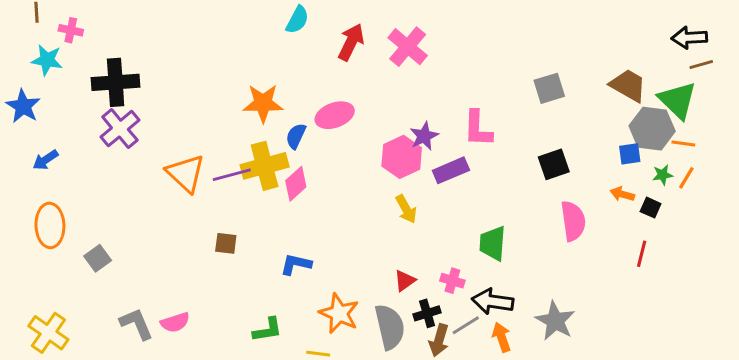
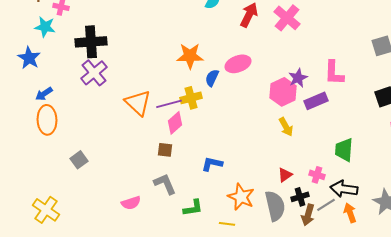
yellow cross: (265, 166) -> (191, 98), size x0.7
pink diamond: (296, 184) -> (175, 123), moved
orange ellipse: (50, 225) -> (47, 120), moved
gray L-shape: (136, 324) -> (165, 184), moved

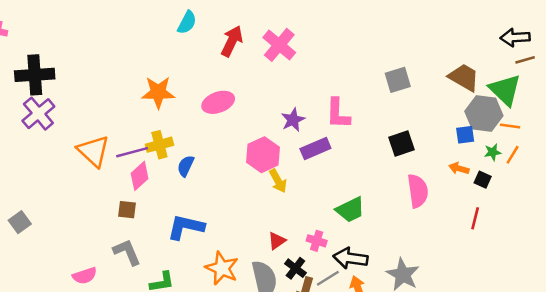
blue semicircle: (212, 78) -> (186, 166), moved
pink hexagon: (283, 92) -> (263, 155), moved
green trapezoid: (344, 150) -> (350, 210), turned -120
blue L-shape: (212, 164) -> (186, 227), size x1.4
black cross: (300, 197) -> (295, 268), turned -36

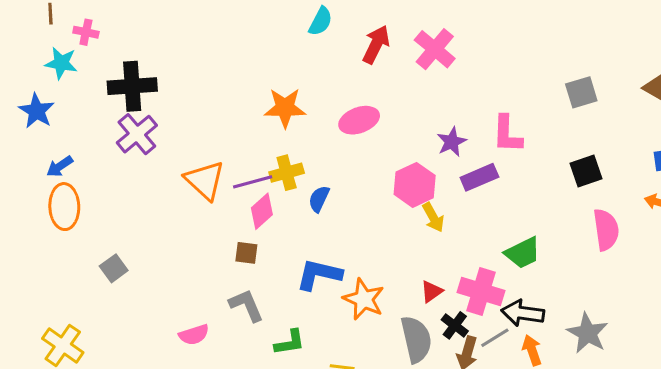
pink cross: (317, 241) -> (481, 291), size x1.8
orange star: (222, 268) -> (364, 299), moved

